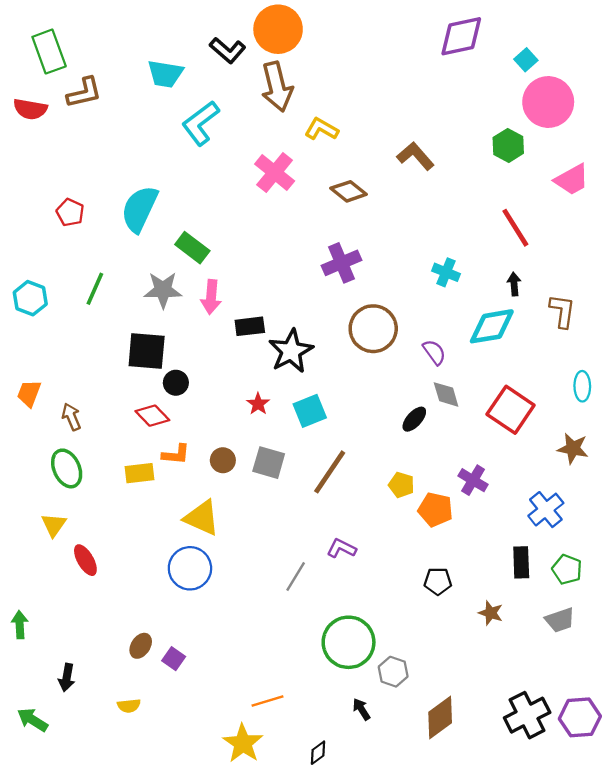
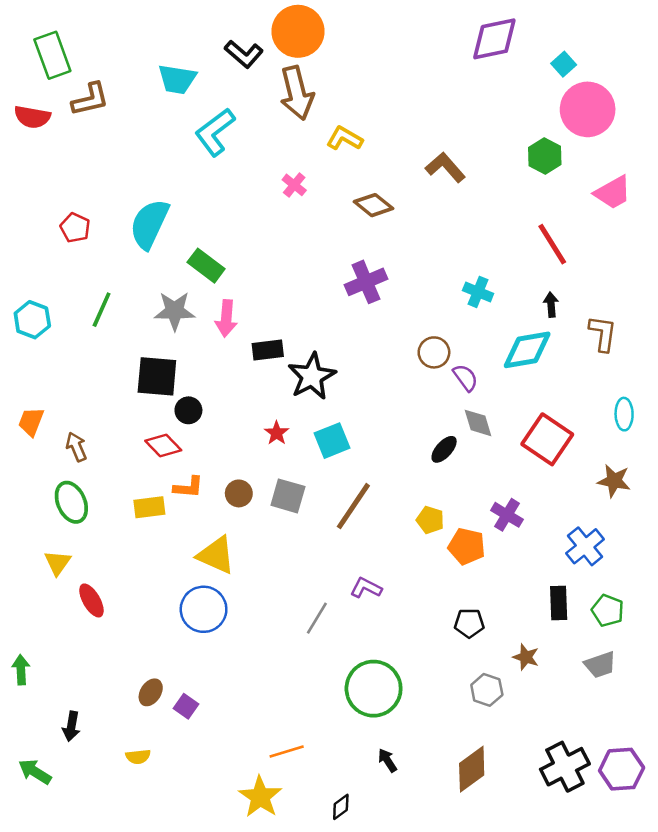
pink cross: (275, 172) -> (294, 185), size x0.6
brown circle: (373, 329) -> (434, 352), moved, size x0.6
gray hexagon: (393, 672) -> (487, 690), moved

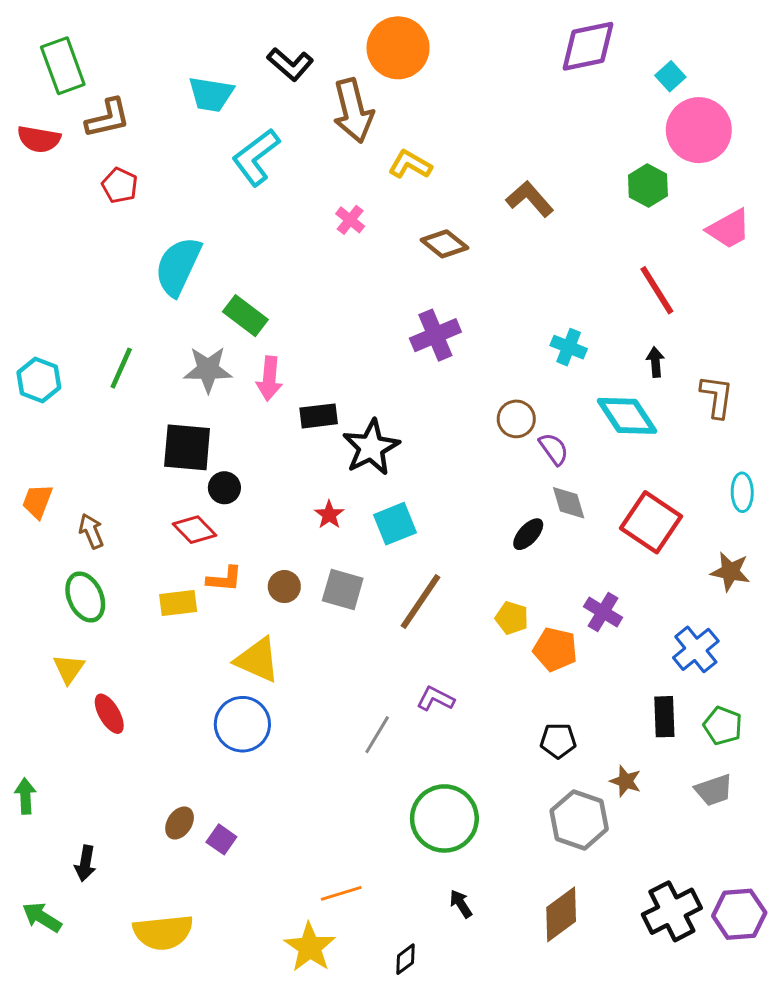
orange circle: (298, 31) -> (398, 48), moved
red pentagon: (75, 228) -> (120, 185), moved
cyan diamond: (527, 350) -> (627, 416), turned 66
gray hexagon: (487, 690) -> (579, 820), size x1.5
yellow semicircle: (138, 757) -> (163, 932), moved, size x2.0

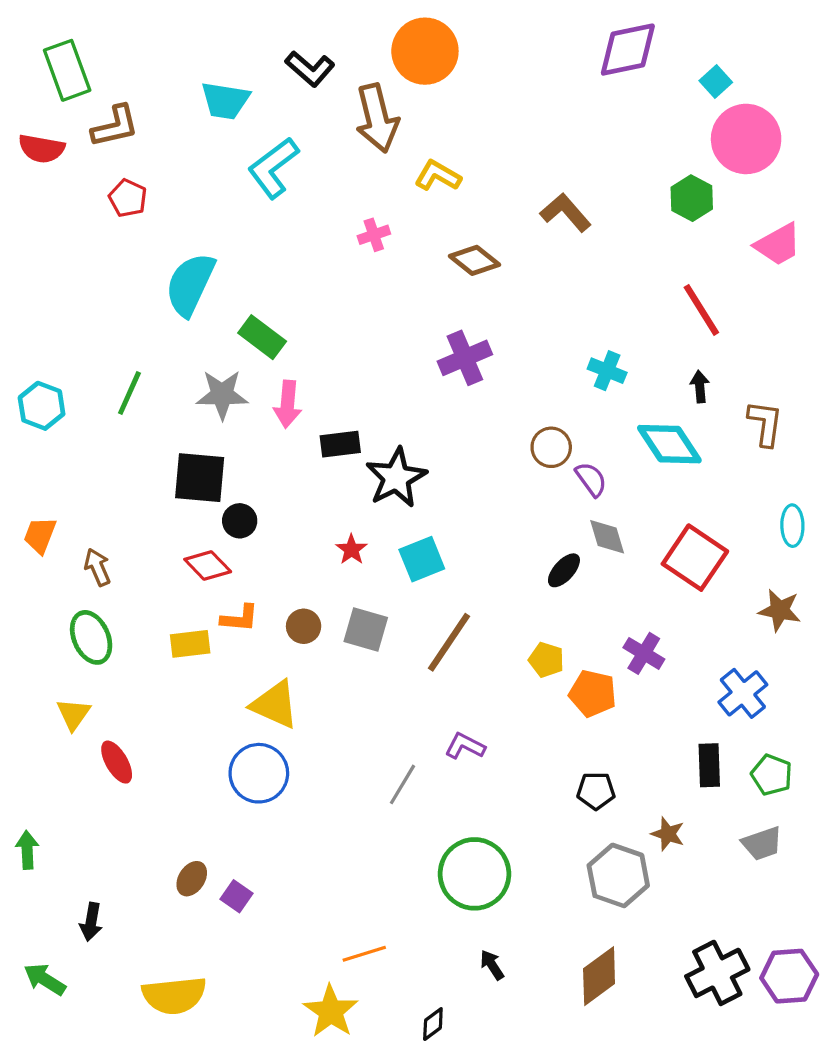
pink cross: (350, 220) -> (374, 235), turned 32

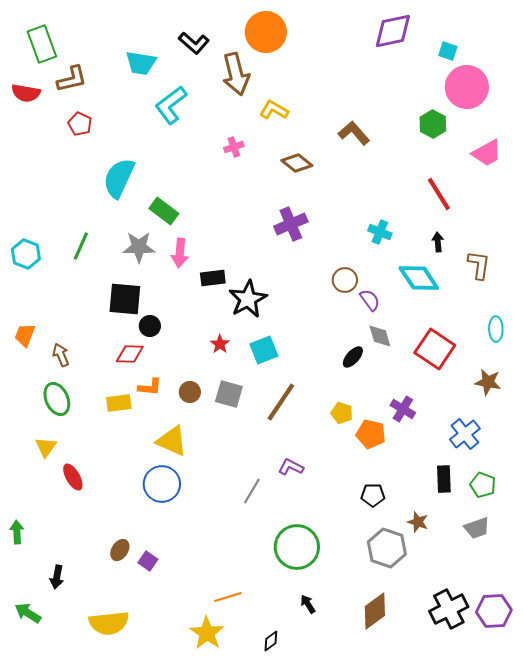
cyan square: (716, 81) -> (448, 51), turned -30
red diamond: (208, 566) -> (130, 354), turned -44

